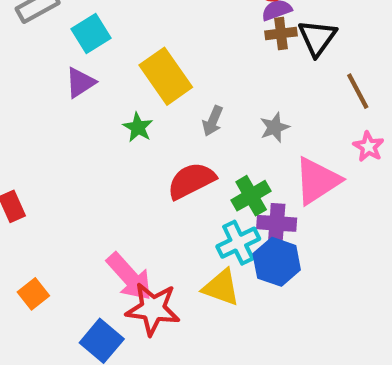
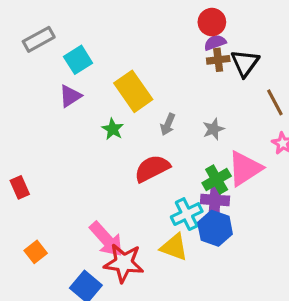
green cross: (251, 196) -> (217, 179), moved

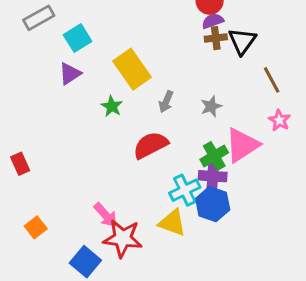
pink arrow: (106, 239) -> (106, 215), size x0.7

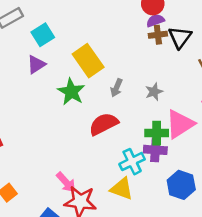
green star: (112, 106) -> (71, 92), size x1.5
green cross: (214, 156) -> (157, 133), turned 30
blue hexagon: (213, 204) -> (181, 185), moved

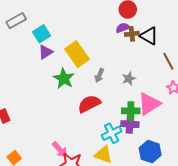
purple semicircle: (155, 20) -> (123, 28), moved
black triangle: (180, 37) -> (149, 36), turned -36
purple triangle: (36, 64) -> (46, 52), moved

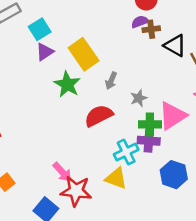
black triangle: (149, 36) -> (175, 46), moved
gray star: (129, 78) -> (139, 98), moved

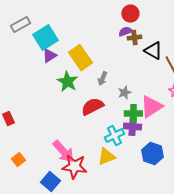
cyan square: (40, 29) -> (45, 38), size x1.4
pink arrow: (62, 172) -> (63, 152), size x1.4
yellow triangle: (116, 178) -> (106, 157), turned -42

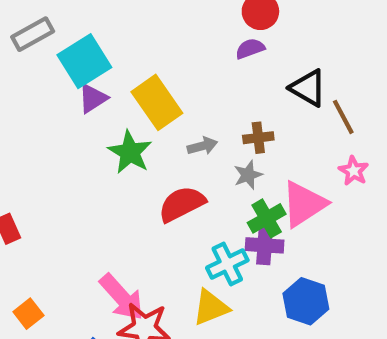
brown cross: (134, 38) -> (258, 138), moved
gray arrow: (102, 79) -> (202, 146), turned -128
green cross: (133, 114) -> (267, 218), turned -30

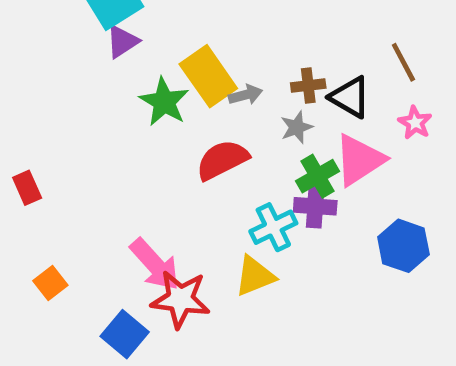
black triangle: (308, 88) -> (350, 97), moved
yellow rectangle: (157, 102) -> (208, 76), moved
blue hexagon: (306, 301) -> (403, 246), moved

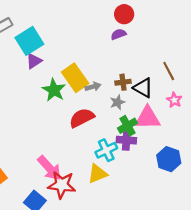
pink triangle: (359, 160) -> (148, 118), turned 32

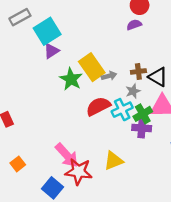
cyan cross: (106, 150) -> (122, 110), moved

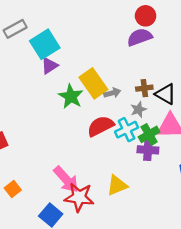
purple semicircle: (134, 25) -> (140, 37), size x1.5

